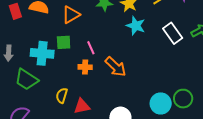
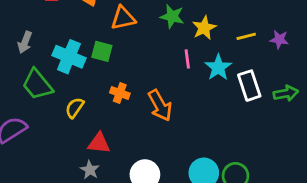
cyan star: (136, 26) -> (218, 67), moved
pink line: (91, 48) -> (187, 59), moved
yellow semicircle: (62, 96) -> (75, 108), moved

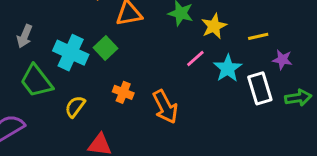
purple star: (279, 39) -> (282, 60), moved
green square: (102, 51) -> (105, 48), turned 30
pink line: (187, 59) -> (195, 58), turned 54

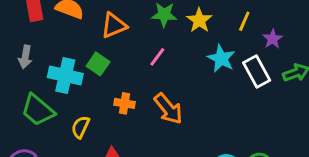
gray arrow: (25, 36) -> (25, 57), moved
yellow line: (258, 36) -> (244, 21), turned -42
pink line: (195, 58) -> (157, 57), moved
purple star: (282, 60) -> (273, 39), turned -30

